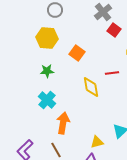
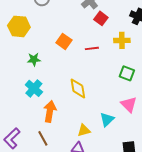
yellow hexagon: (47, 38) -> (19, 26), moved
red line: (112, 73) -> (92, 48), moved
yellow diamond: (91, 87) -> (78, 88), moved

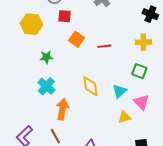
red square: (101, 18) -> (64, 16), moved, turned -32
yellow cross: (122, 40) -> (143, 42), moved
cyan triangle: (107, 119) -> (119, 91), moved
yellow triangle: (84, 130) -> (124, 117), moved

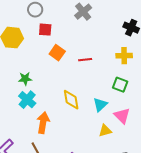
green star: (46, 57) -> (25, 79), moved

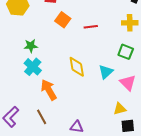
orange arrow: (43, 123) -> (49, 90), turned -40
yellow triangle: (105, 131) -> (120, 109), moved

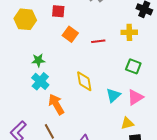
yellow cross: (130, 23) -> (129, 32), moved
cyan triangle: (106, 72) -> (113, 95), moved
pink triangle: (128, 83) -> (135, 97), turned 42

